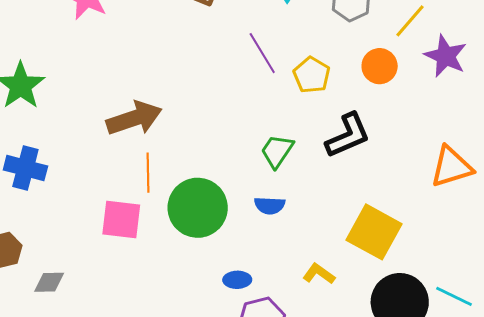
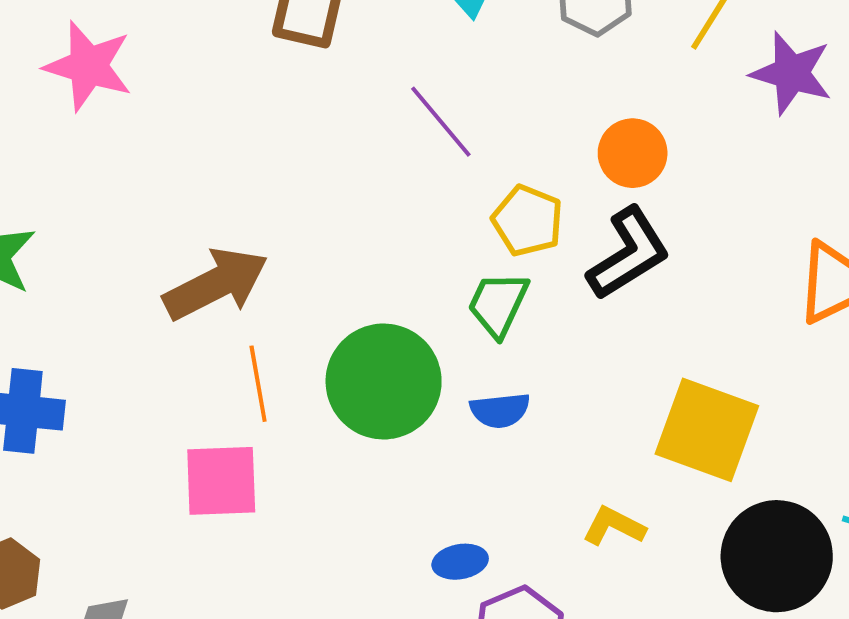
orange circle: (380, 66) -> (633, 153), moved
yellow pentagon: (312, 75) -> (528, 221), moved
green circle: (198, 208) -> (384, 381), moved

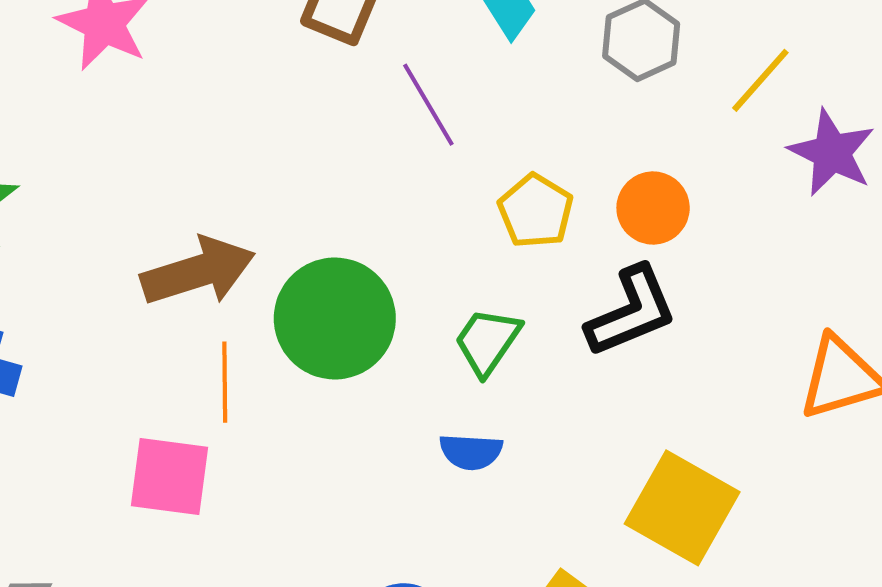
purple line: (441, 122) -> (428, 105), moved
yellow pentagon: (528, 221) -> (536, 211), moved
green circle: (384, 381) -> (335, 318), moved

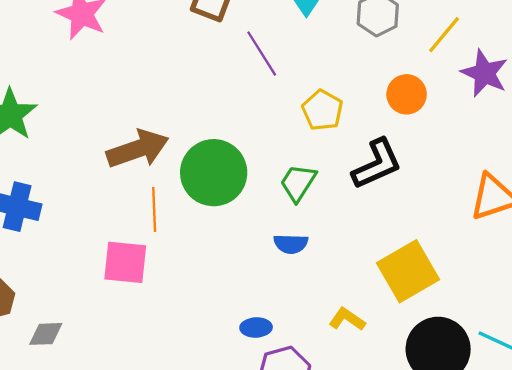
orange circle: (653, 208) -> (407, 94), moved
yellow square: (682, 508) -> (408, 271), turned 32

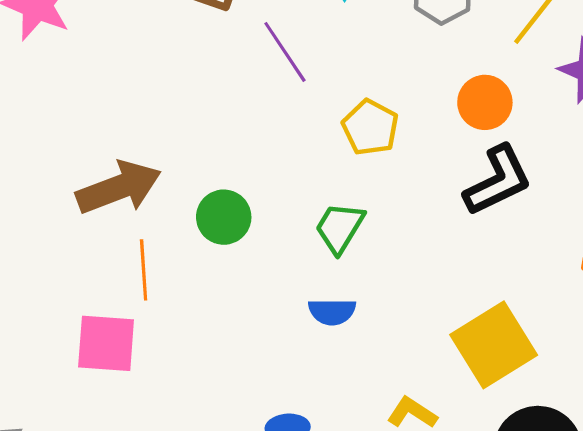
black L-shape: (377, 164) -> (498, 181), moved
green circle: (214, 173) -> (224, 217), size x0.6

